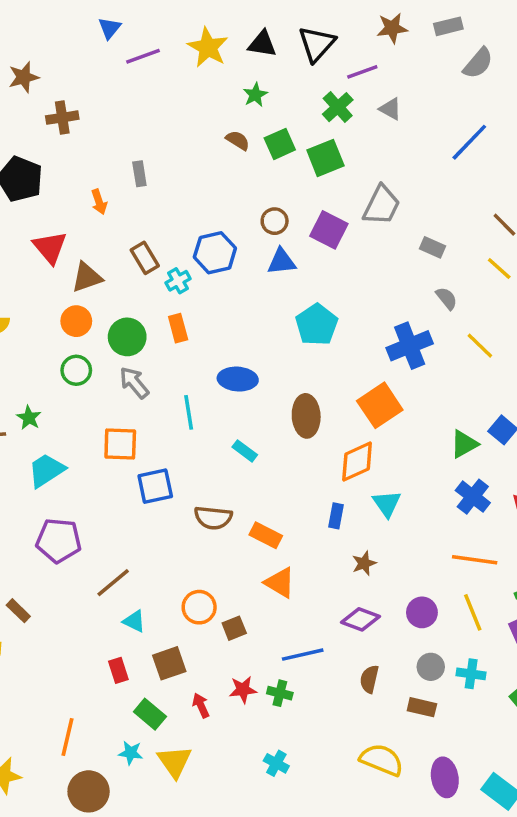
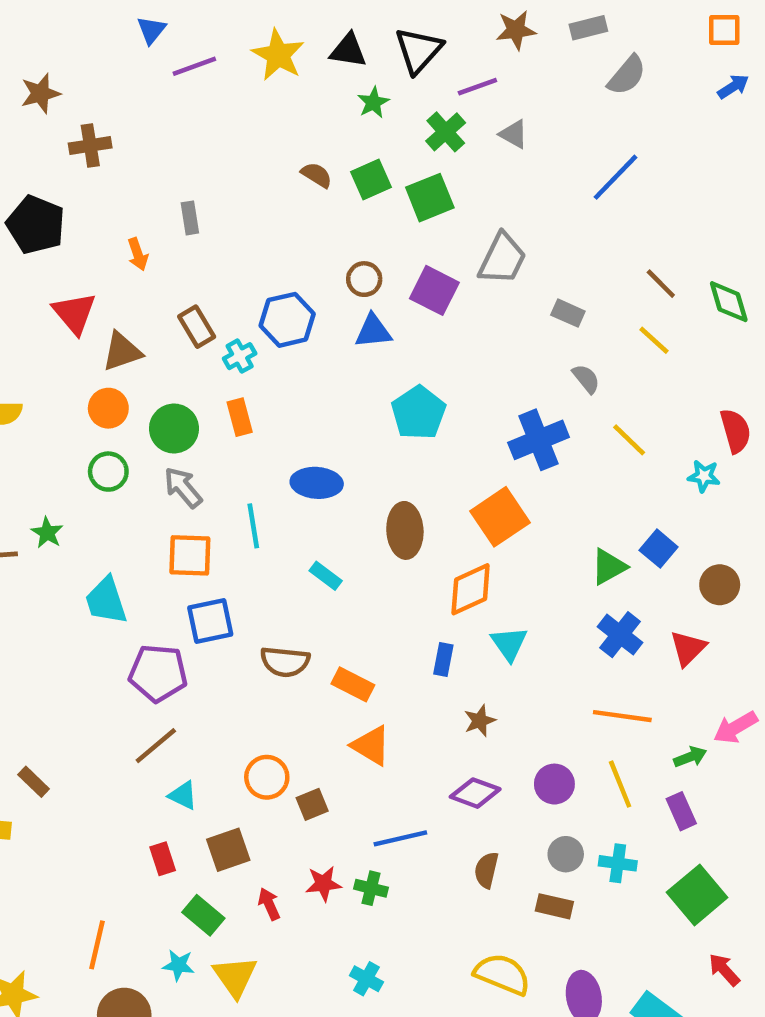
green star: (255, 95) -> (373, 102), moved
orange square: (120, 444) -> (190, 555), moved
cyan trapezoid: (46, 470) -> (106, 601), moved, turned -75
purple pentagon: (59, 540) -> (158, 673), moved

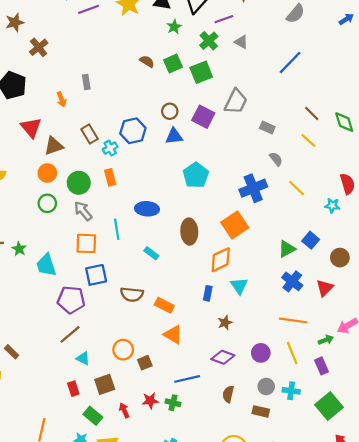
brown cross: (90, 145) -> (39, 47), turned -30
green star: (47, 533) -> (19, 249), moved

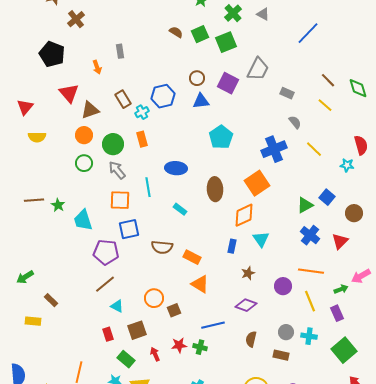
purple circle: (261, 353) -> (283, 286), moved

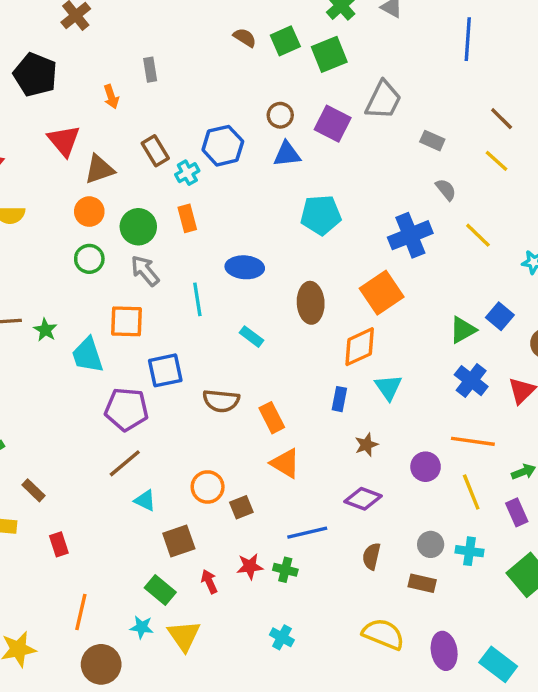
blue line: (308, 33) -> (468, 39), turned -40
cyan pentagon: (221, 137) -> (321, 215), turned 30
orange square: (120, 200) -> (126, 321), moved
orange rectangle: (192, 257) -> (272, 418), turned 36
red rectangle: (108, 334) -> (59, 544), moved

